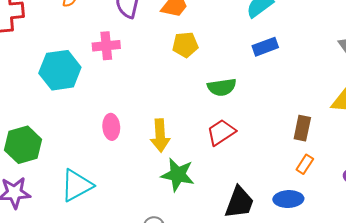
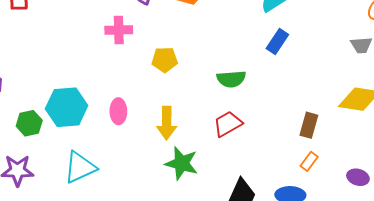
yellow pentagon: (185, 45) -> (165, 60), moved
blue rectangle: (265, 47) -> (277, 41), turned -40
cyan hexagon: (60, 70) -> (67, 107), moved
green hexagon: (23, 145) -> (29, 123), size x0.7

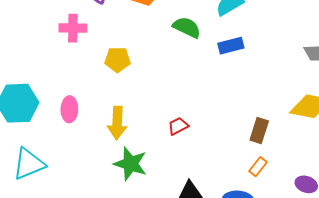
blue rectangle: (277, 41) -> (231, 46), turned 40
green semicircle: (231, 79) -> (187, 27), moved, turned -152
red trapezoid: (228, 124) -> (178, 126), size x0.7

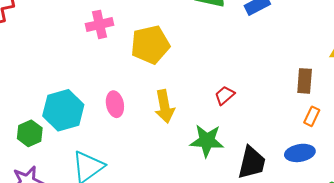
yellow pentagon: (118, 60) -> (150, 45), size x1.5
green star: (130, 164) -> (207, 141), moved

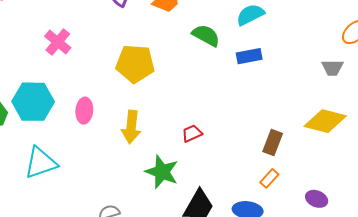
pink cross: (100, 24) -> (58, 42), moved, turned 36

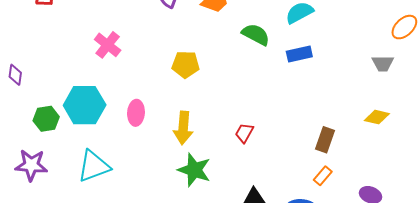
yellow pentagon: (135, 64) -> (186, 65), size x0.7
yellow diamond: (325, 121) -> (377, 117), size x0.6
red trapezoid: (192, 133) -> (244, 133), turned -35
green star: (162, 172) -> (194, 170), moved

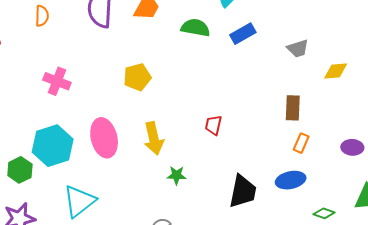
gray trapezoid: (383, 63) -> (298, 48), moved
pink ellipse: (136, 113) -> (104, 138), size x1.5
green star: (194, 170) -> (177, 175), size x0.6

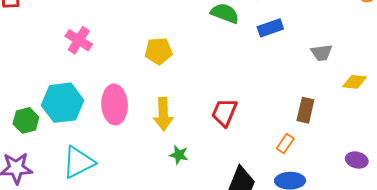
red trapezoid: (213, 125) -> (224, 112), size x1.4
orange rectangle: (301, 143) -> (285, 143), moved

